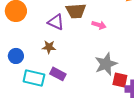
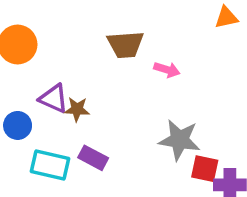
purple triangle: (56, 22) -> (54, 98), moved
gray star: (106, 64) -> (179, 140), turned 30

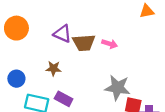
brown trapezoid: (126, 45) -> (84, 43), moved
purple triangle: (54, 98) -> (62, 34), moved

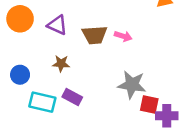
purple triangle: (62, 34) -> (57, 25), moved

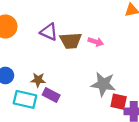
purple triangle: (57, 25) -> (49, 32), moved
brown star: (61, 64) -> (38, 80), moved

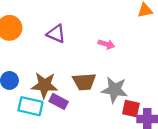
brown trapezoid: (71, 41) -> (84, 82), moved
brown star: (38, 80) -> (45, 85), size x1.6

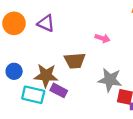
purple triangle: (56, 34) -> (46, 23), moved
brown trapezoid: (84, 82) -> (75, 61), moved

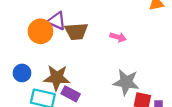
orange circle: (14, 23) -> (41, 31), moved
brown trapezoid: (75, 61) -> (76, 31), moved

